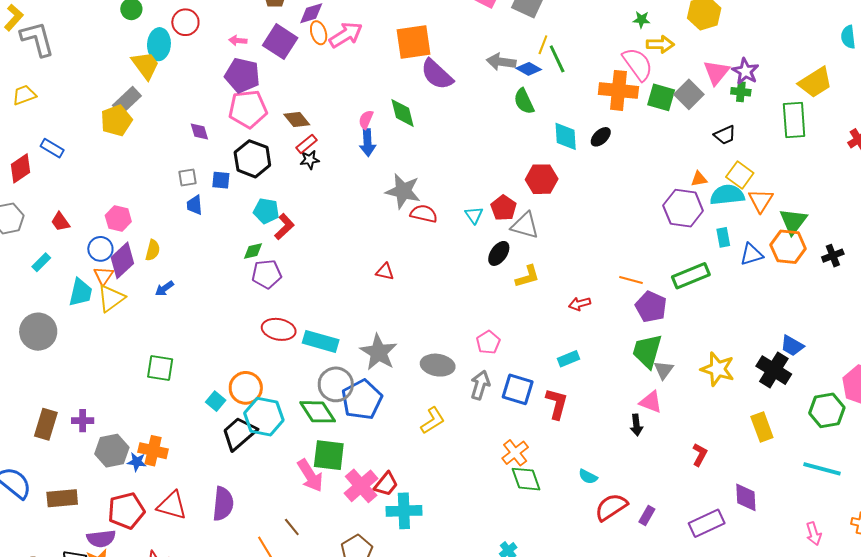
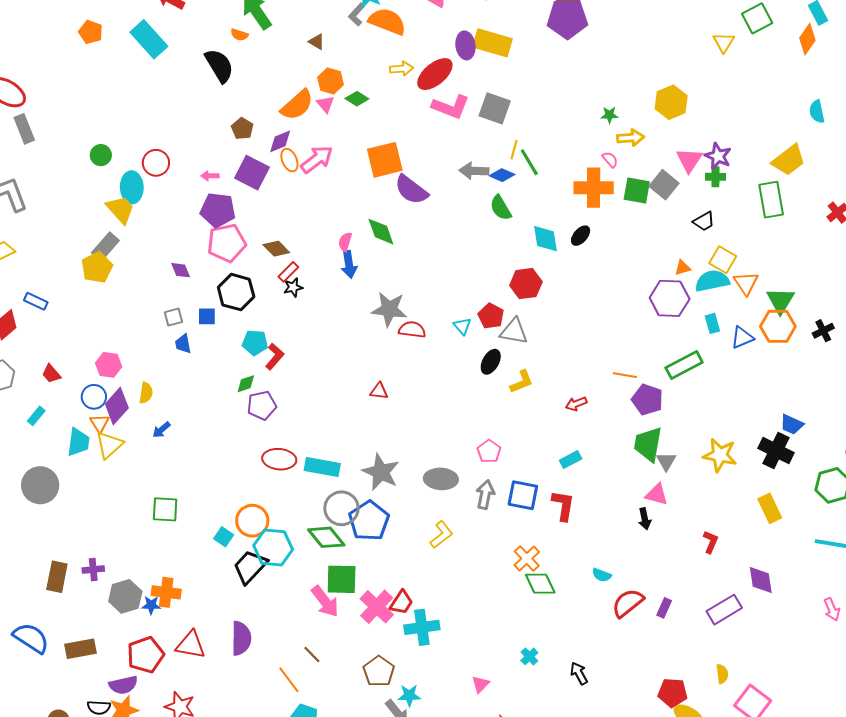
pink semicircle: (638, 64) -> (610, 159), size x0.5

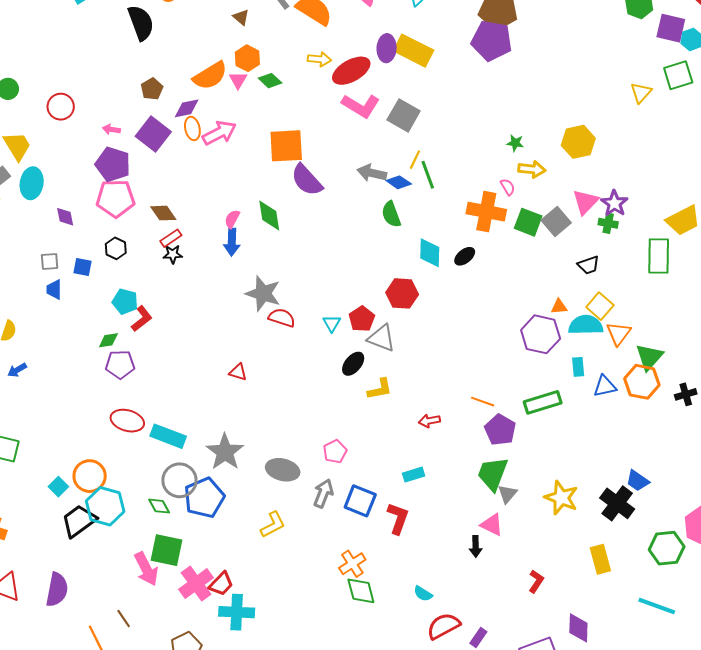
cyan ellipse: (132, 187) -> (32, 183), moved
black hexagon: (236, 292) -> (116, 248), size x0.6
green diamond: (326, 537) -> (159, 506), size x0.6

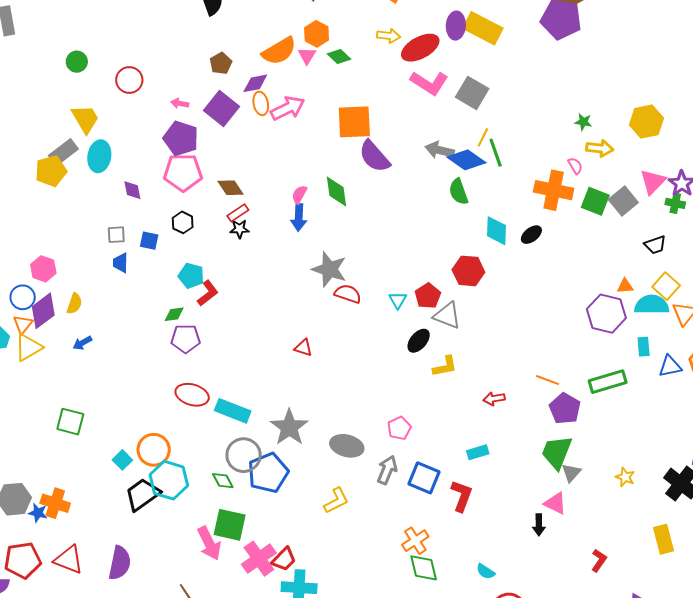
blue diamond: (399, 182) -> (466, 160), size x1.5
yellow star: (561, 498) -> (625, 477), size x0.6

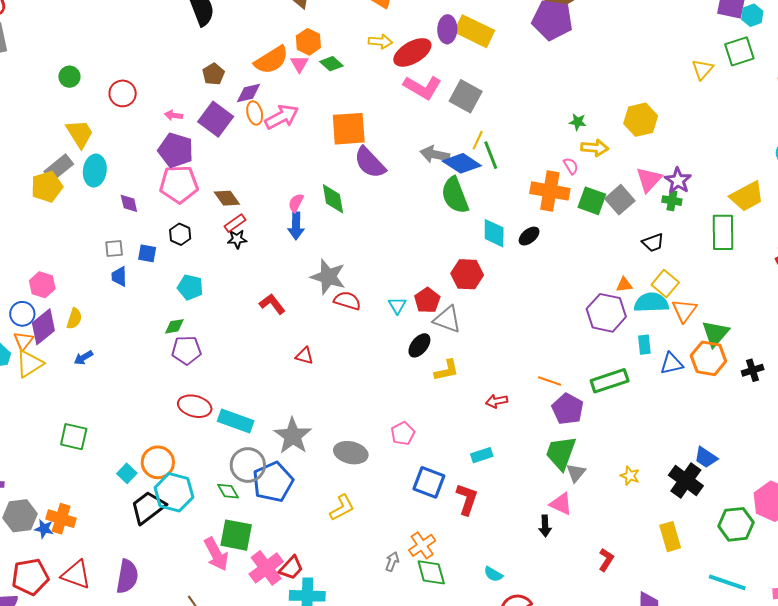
green semicircle: (458, 192) -> (455, 195), size x1.4
red L-shape: (208, 293) -> (272, 304), moved, turned -88
gray arrow: (387, 470) -> (392, 562), moved, size x0.7

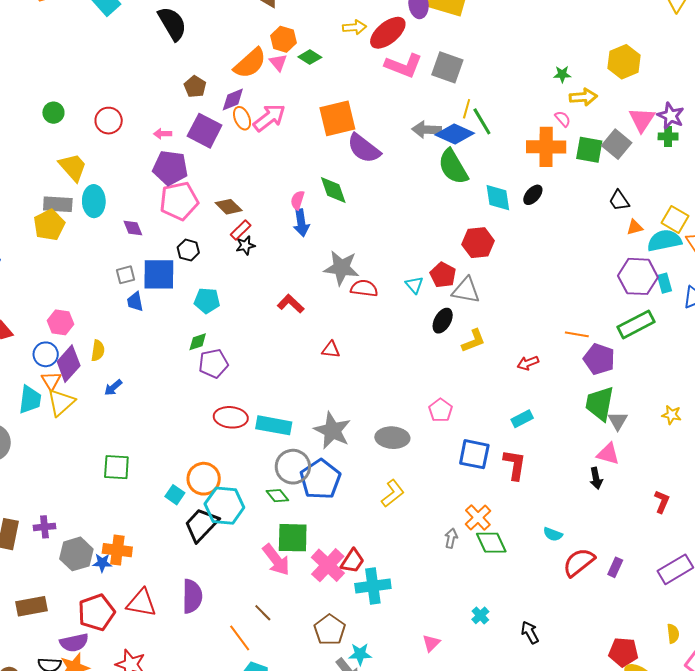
gray rectangle: (59, 168) -> (58, 204), turned 52
black trapezoid: (653, 243) -> (619, 201), moved, turned 85
blue square: (147, 253) -> (159, 274), size x1.8
purple hexagon: (606, 313) -> (638, 276), moved

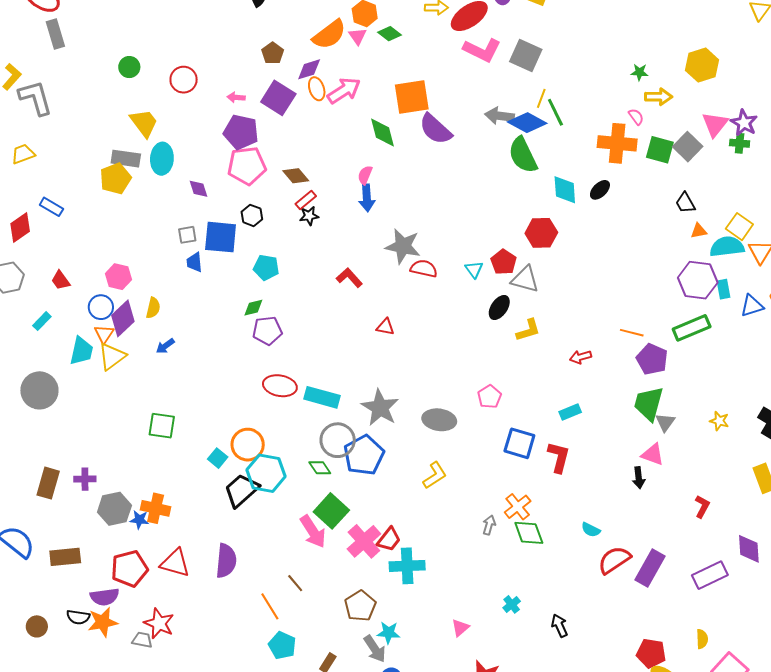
green diamond: (333, 190) -> (383, 132), moved
green square: (293, 538) -> (331, 511), turned 36
purple rectangle: (615, 567) -> (650, 568), size x1.8

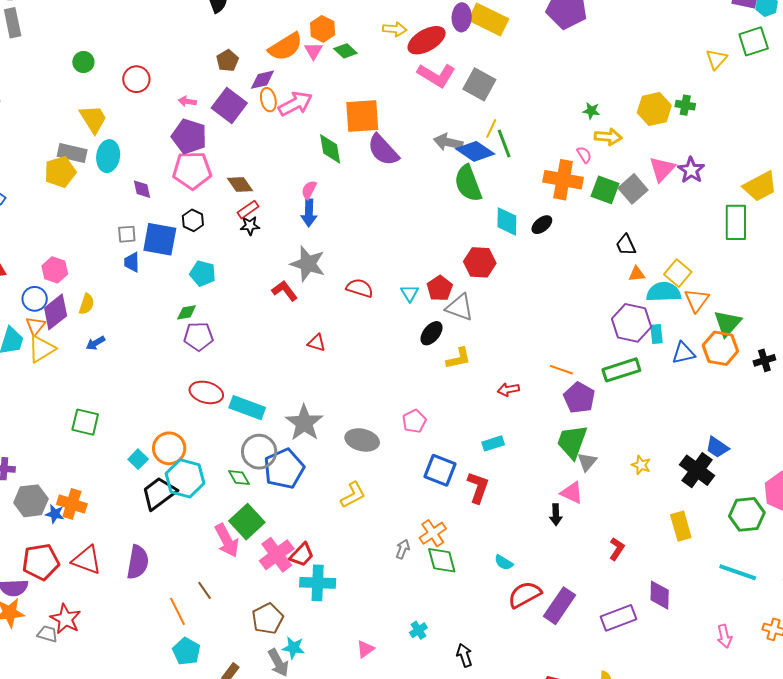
green cross: (740, 143) -> (685, 105), moved
gray star: (403, 246) -> (308, 264), moved

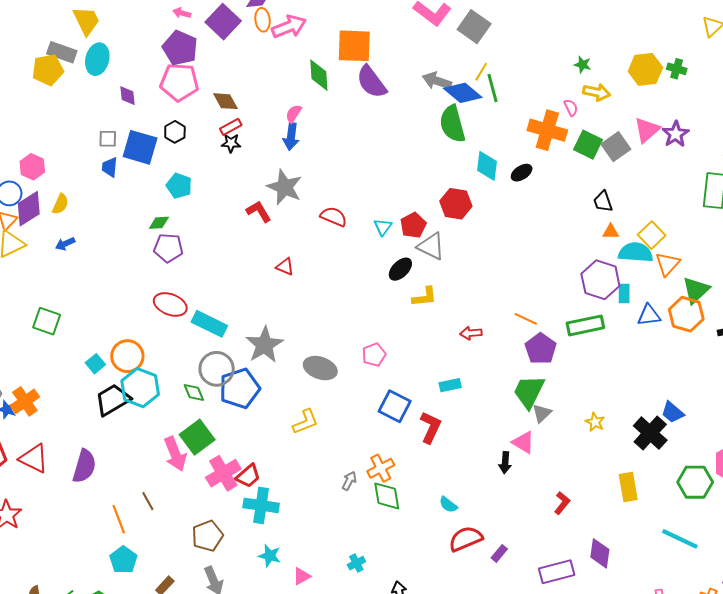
orange cross: (72, 504) -> (25, 401), turned 32
purple rectangle: (560, 606) -> (499, 553), size x0.5
cyan star: (293, 648) -> (270, 556), moved

